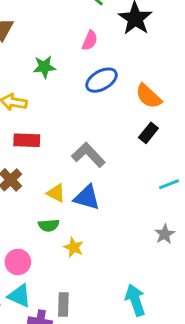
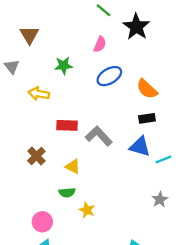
black rectangle: (148, 133) -> (147, 118), turned 42
red rectangle: (27, 140) -> (67, 125), moved
blue triangle: (87, 197) -> (140, 147), moved

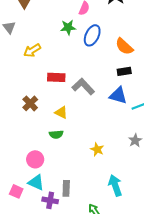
green star: (63, 65) -> (68, 27), moved
blue ellipse: (109, 76) -> (92, 35), turned -35
yellow arrow: (39, 94) -> (32, 50), turned -42
yellow star: (87, 210) -> (97, 149), moved

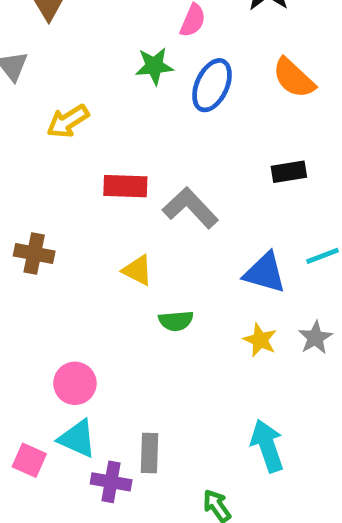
orange semicircle: (124, 46) -> (294, 78), moved
blue triangle: (118, 95) -> (265, 273), moved
brown cross: (30, 103) -> (34, 253), moved, turned -35
green semicircle: (56, 134) -> (176, 321), moved
yellow star: (97, 149) -> (260, 340), moved

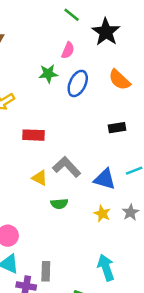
gray L-shape: (190, 208) -> (67, 167), moved

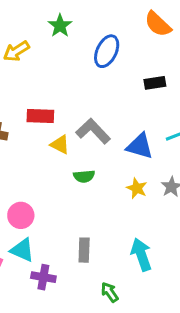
green star: (48, 74) -> (60, 26), moved, turned -30
blue ellipse: (78, 83) -> (107, 51), moved
red rectangle: (34, 135) -> (40, 116), moved
gray rectangle: (46, 271) -> (84, 250), moved

